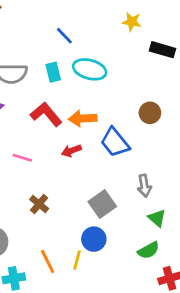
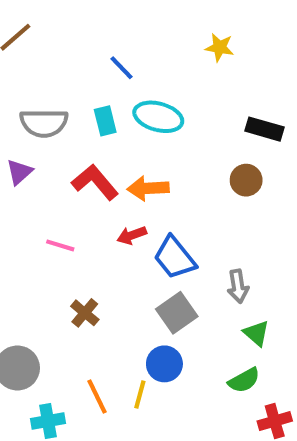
black rectangle: (163, 50) -> (264, 129), moved
blue trapezoid: (115, 142) -> (175, 258), moved

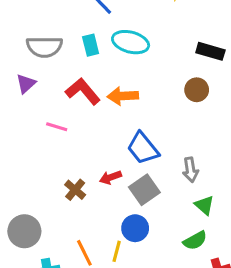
red arrow: (132, 235) -> (111, 177), moved
pink line: (60, 245) -> (57, 127), moved

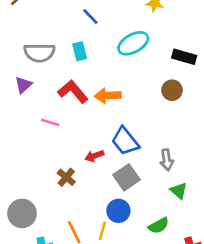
cyan ellipse: (131, 42) -> (133, 43), moved, turned -44
red arrow: (111, 177) -> (94, 156), moved
green semicircle: (195, 241) -> (159, 226), moved

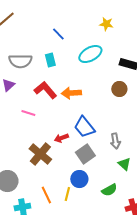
brown cross: (66, 177) -> (40, 154), size x1.6

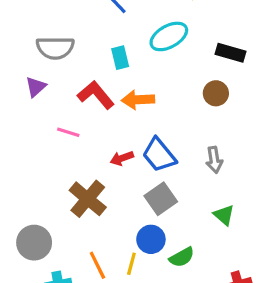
cyan rectangle: (50, 60) -> (120, 58), moved
red arrow: (61, 138) -> (122, 158), moved
gray arrow: (115, 141) -> (214, 160), moved
green semicircle: (109, 190) -> (182, 257), moved

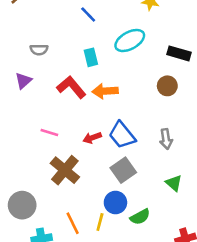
gray semicircle: (55, 48) -> (39, 50), size x0.6
pink line: (68, 132) -> (49, 133), moved

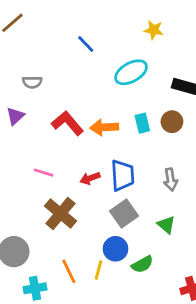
cyan rectangle: (91, 57) -> (142, 123), moved
blue trapezoid: (122, 135) -> (123, 175), turned -144
green triangle: (174, 183) -> (166, 225), moved

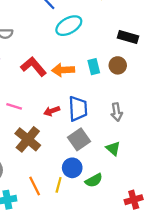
cyan ellipse: (131, 72) -> (69, 26), moved

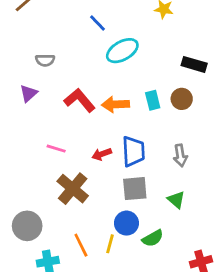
gray square: (79, 139) -> (135, 189), turned 30

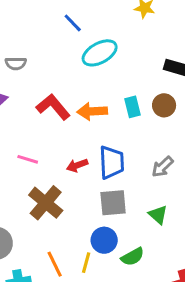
gray arrow: (180, 155) -> (163, 167), turned 55

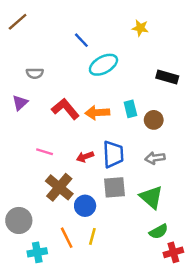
brown circle: (164, 105) -> (154, 120), moved
gray arrow: (163, 167) -> (155, 158), turned 36
green triangle: (158, 215) -> (151, 197), size x1.5
blue circle: (104, 240) -> (85, 206), moved
green semicircle: (133, 257) -> (159, 232), moved

